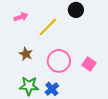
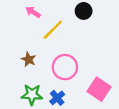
pink arrow: (21, 17) -> (33, 12), moved, turned -128
pink square: (89, 64) -> (99, 89), moved, size x1.5

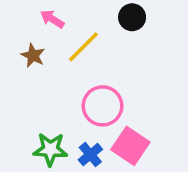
brown star: (29, 59) -> (33, 55), moved
pink square: (99, 89) -> (130, 146), moved

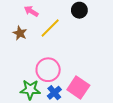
pink circle: (103, 106) -> (48, 70), moved

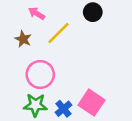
pink circle: (48, 70) -> (40, 74), moved

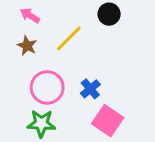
pink arrow: (37, 13) -> (30, 16), moved
blue cross: (63, 109) -> (90, 89), moved

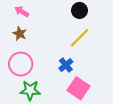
yellow line: (69, 39) -> (79, 38), moved
pink circle: (47, 87) -> (21, 64), moved

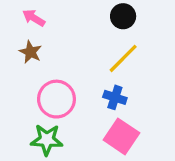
pink circle: (21, 64) -> (56, 99), moved
blue cross: (66, 65) -> (115, 97), moved, turned -32

